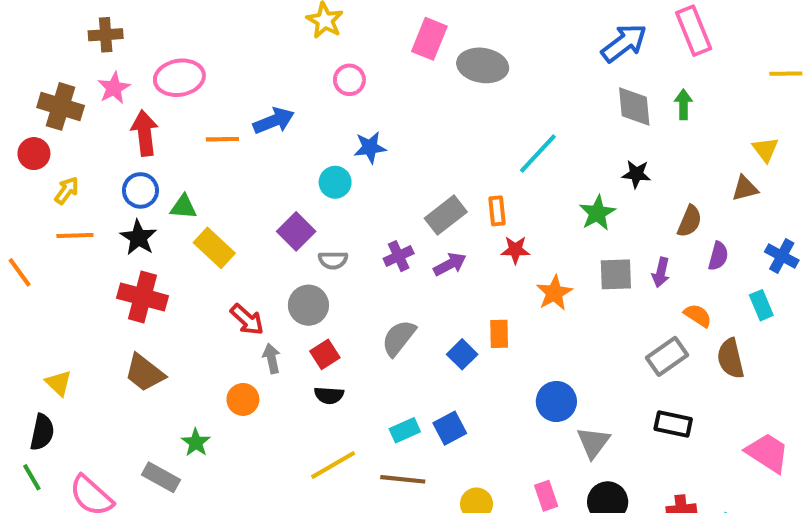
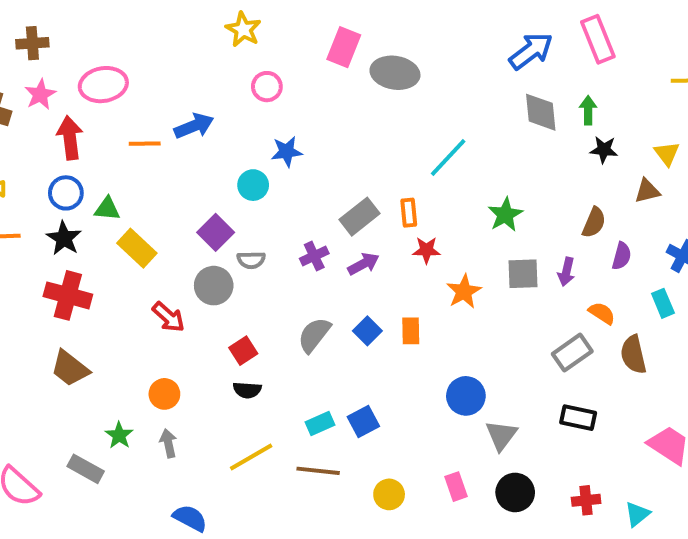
black star: (636, 174) -> (604, 150), moved
gray circle: (308, 305) -> (214, 286), moved
blue square: (462, 354) -> (367, 331), moved
gray arrow: (272, 358) -> (168, 443), moved

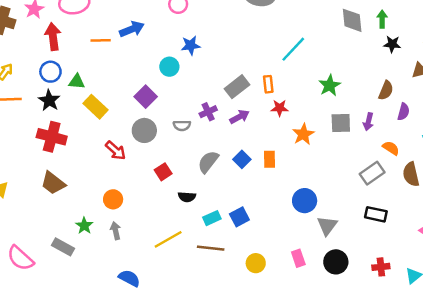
gray semicircle: (251, 260) -> (182, 125), moved
black semicircle: (247, 390) -> (187, 197), moved

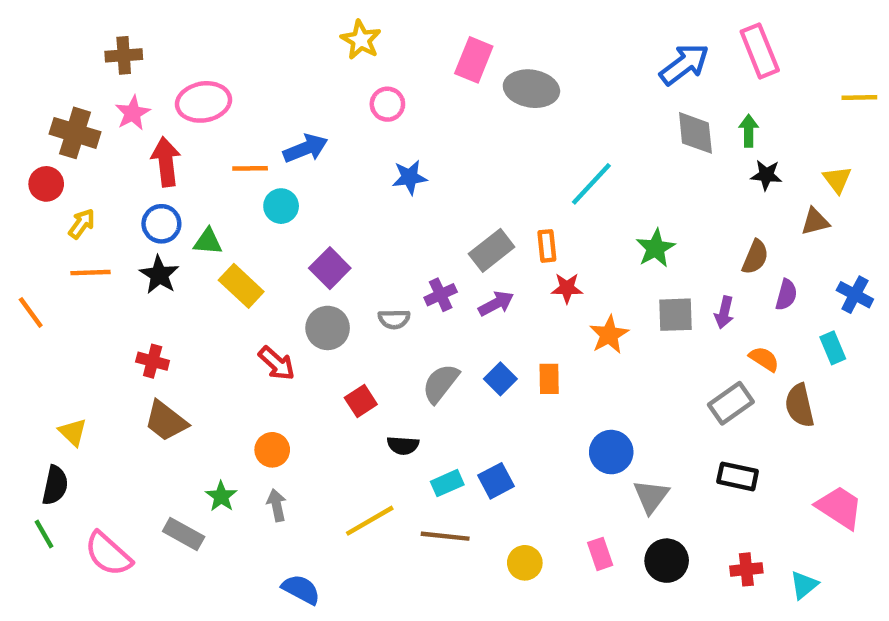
cyan circle: (169, 67) -> (281, 206), moved
red cross: (52, 137) -> (153, 361), moved, size x0.6

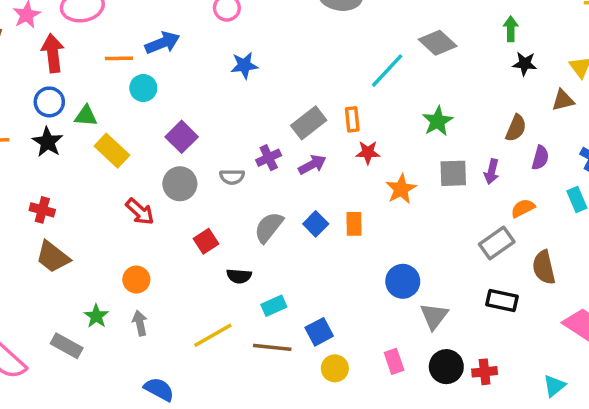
gray diamond: (695, 133) -> (438, 43), moved, turned -42
orange semicircle: (764, 359) -> (523, 208), turned -60
brown semicircle: (800, 405) -> (544, 267), moved
blue square: (496, 481) -> (319, 332), moved
red cross: (746, 569) -> (485, 372), moved

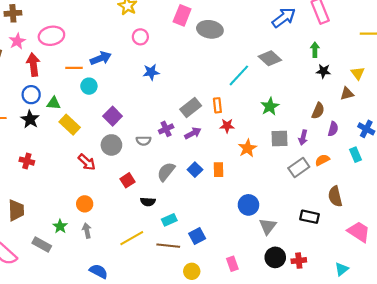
gray rectangle: (497, 243) -> (299, 167), moved
brown trapezoid: (53, 257) -> (16, 210), moved, turned -130
pink rectangle: (394, 361) -> (232, 264), moved
yellow circle: (335, 368) -> (192, 271), moved

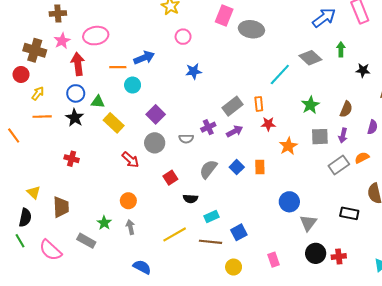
green arrow: (315, 50) -> (341, 49), moved
brown semicircle: (318, 111) -> (346, 109), moved

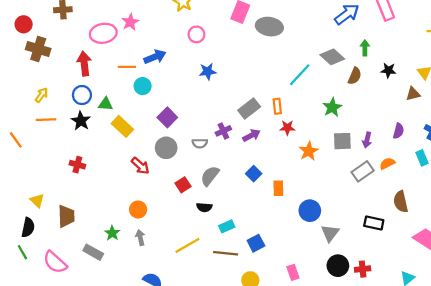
pink star: (62, 41) -> (130, 22), moved
red circle: (21, 74) -> (24, 24), moved
brown semicircle: (346, 109) -> (355, 76), moved
orange rectangle: (260, 167) -> (278, 188), moved
gray semicircle: (208, 169) -> (210, 176), moved

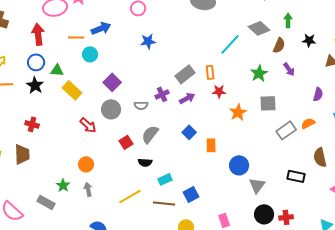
purple arrow: (367, 140) -> (289, 69), moved, turned -48
brown trapezoid: (66, 216) -> (22, 154), moved

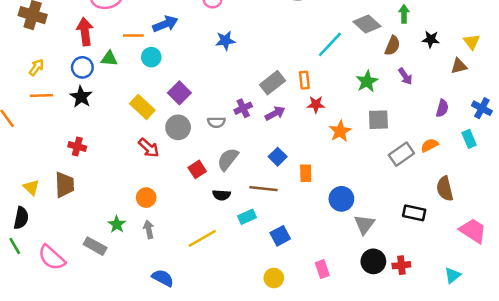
green triangle: (57, 70) -> (109, 58), moved
yellow rectangle: (72, 90) -> (142, 107), moved
brown line: (164, 203) -> (264, 189), moved

